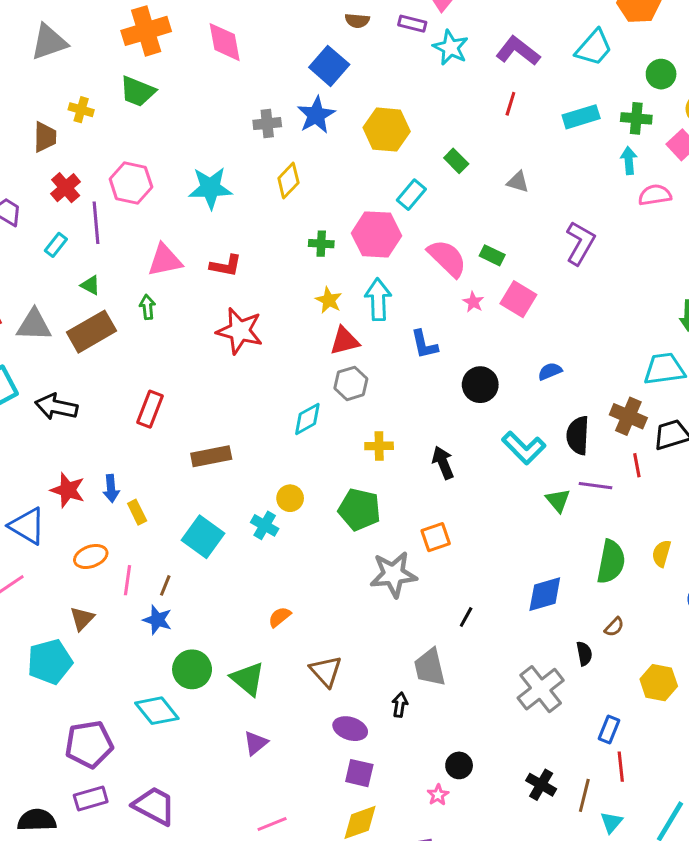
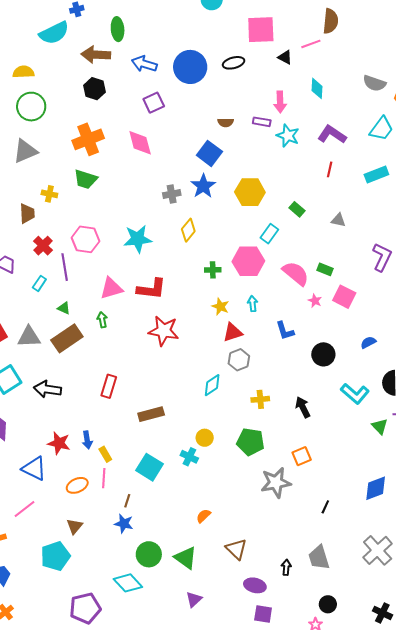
red L-shape: (226, 266) -> (151, 289), size x1.4
cyan arrow: (378, 299) -> (253, 304), size x0.6
pink line: (128, 580) -> (104, 478), moved
gray trapezoid: (430, 667) -> (319, 558), moved

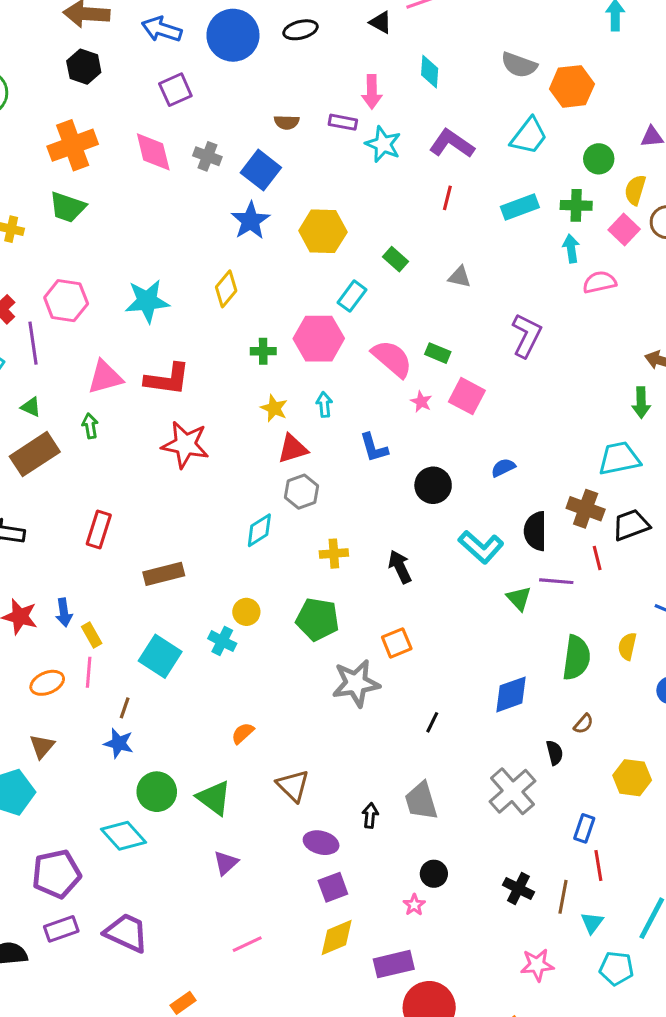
gray cross: (172, 194) -> (207, 156), moved, turned 30
purple square: (263, 614) -> (333, 887), turned -30

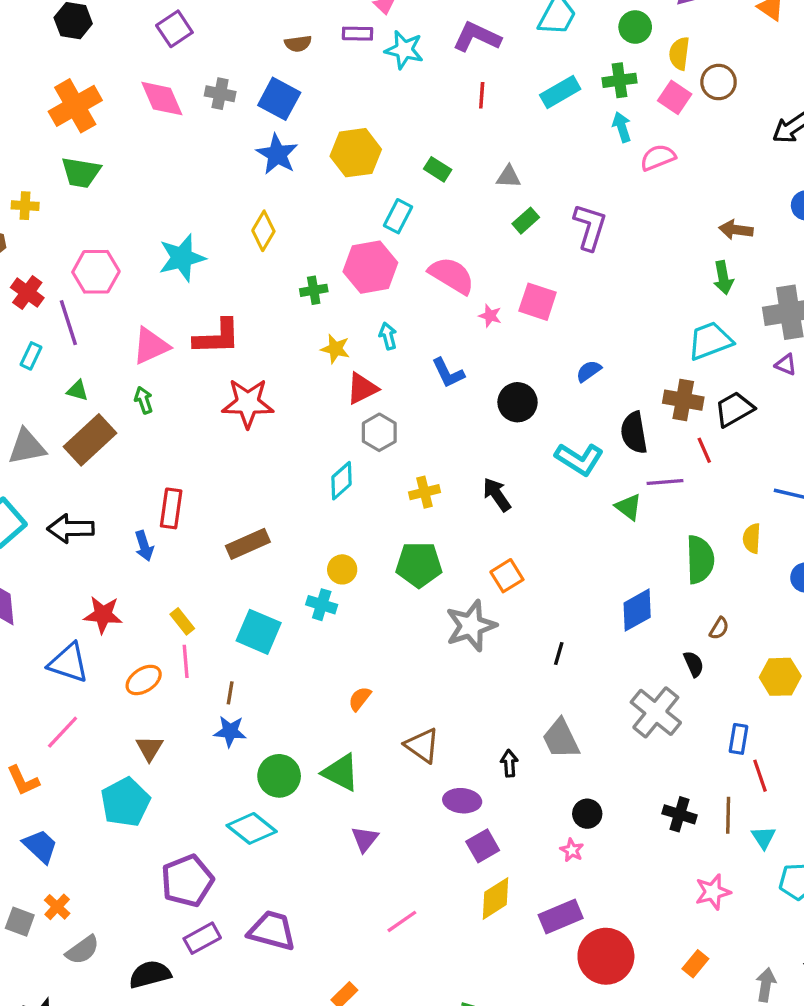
green rectangle: (438, 353) -> (526, 221), moved, turned -55
blue arrow: (64, 612) -> (144, 546), moved

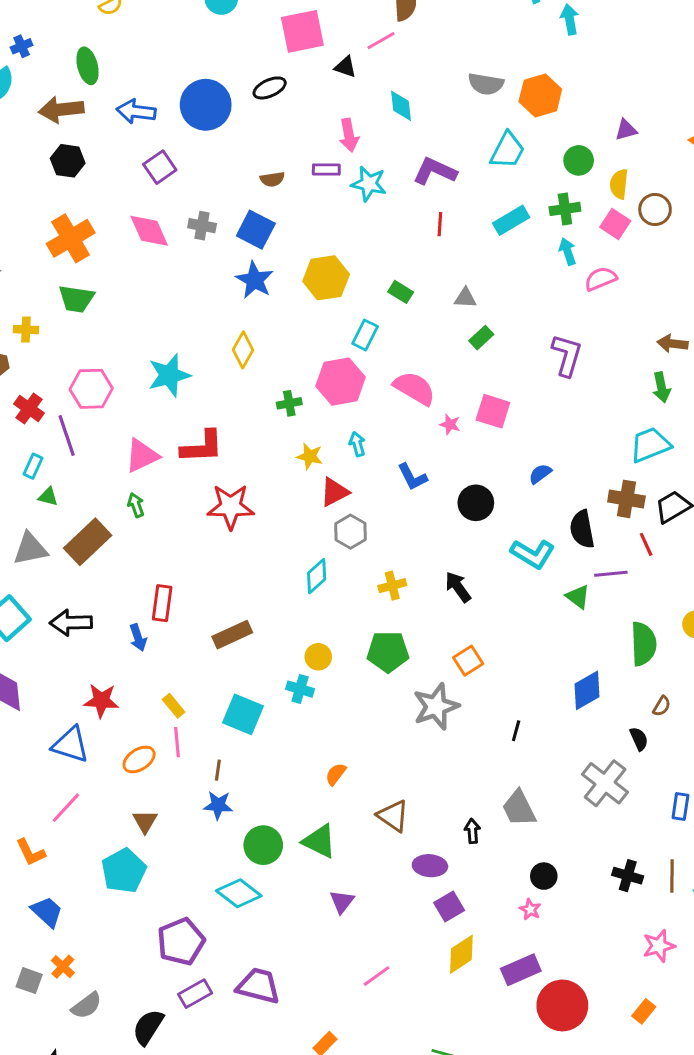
purple L-shape: (590, 227) -> (567, 355), moved
green triangle: (77, 391) -> (48, 497), moved
black semicircle: (150, 974) -> (148, 1027), turned -42

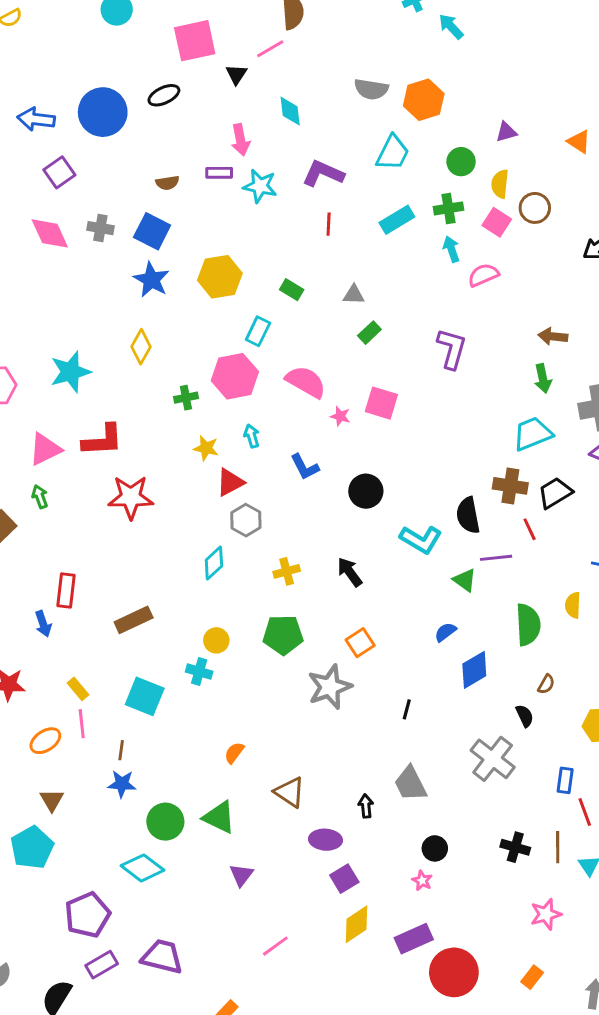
cyan arrow: (570, 19) -> (451, 27), turned -32
black triangle: (345, 67) -> (236, 74), turned 45
blue semicircle: (540, 474) -> (445, 632), moved

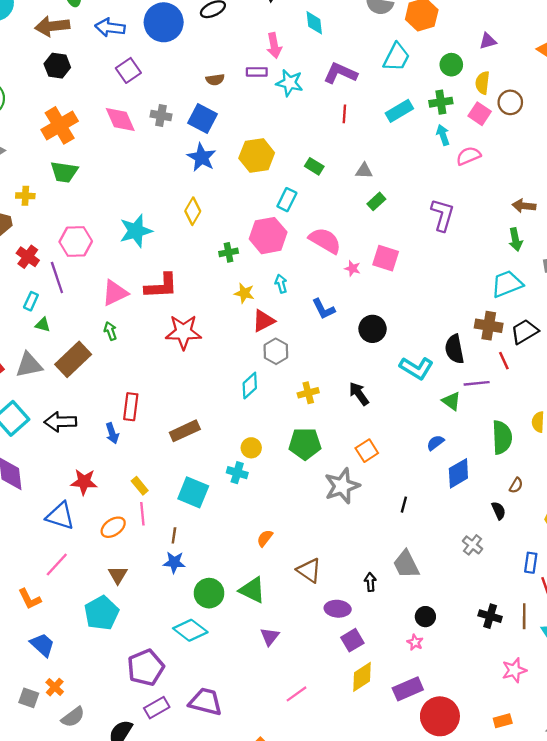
gray cross: (493, 759) -> (473, 545), size x0.6
orange rectangle: (532, 977) -> (503, 721), turned 36

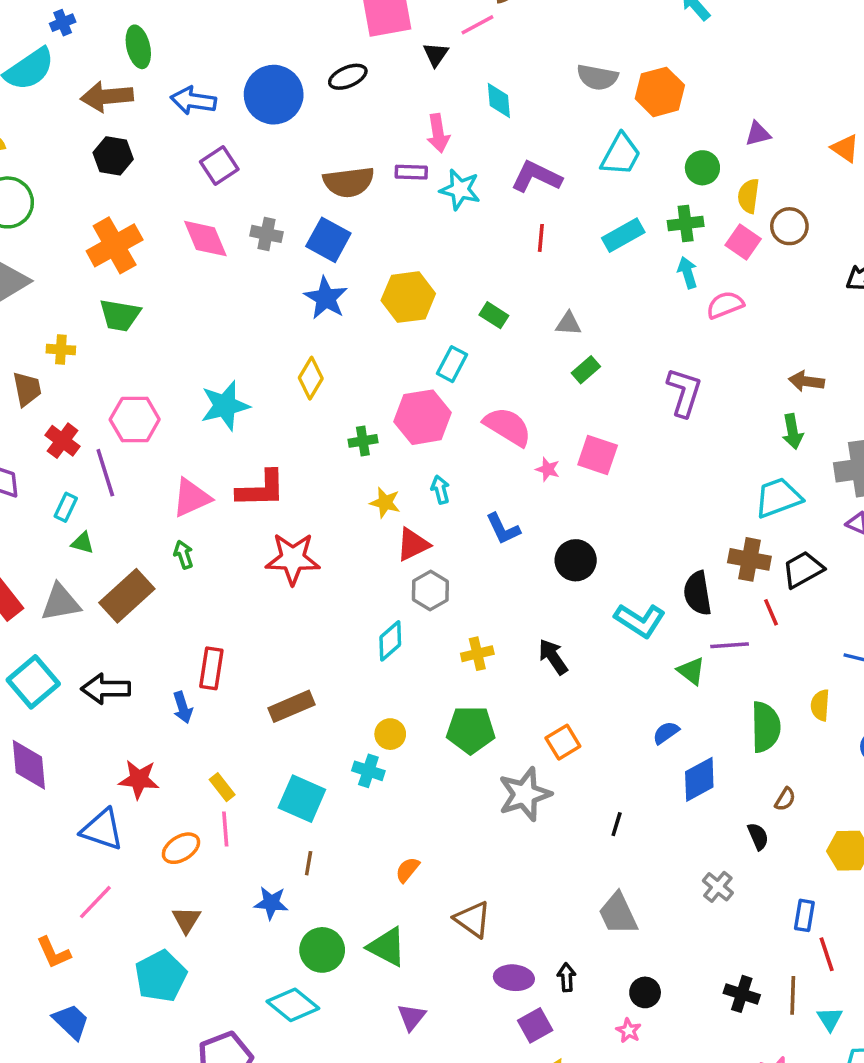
brown semicircle: (215, 80) -> (349, 182), size x1.8
brown line: (174, 535) -> (309, 863), moved
black arrow: (370, 582) -> (567, 977), moved

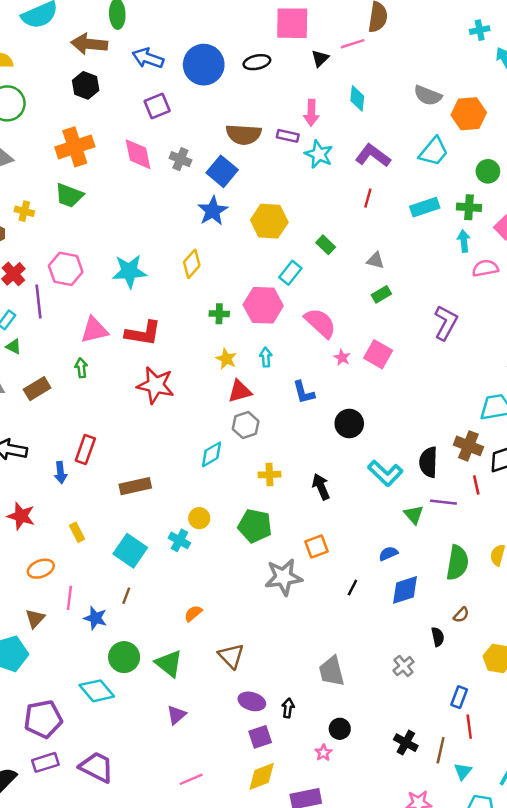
brown rectangle: (127, 596) -> (37, 389), size x0.7
black line: (617, 824) -> (352, 588), moved
pink line: (225, 829) -> (69, 598), moved

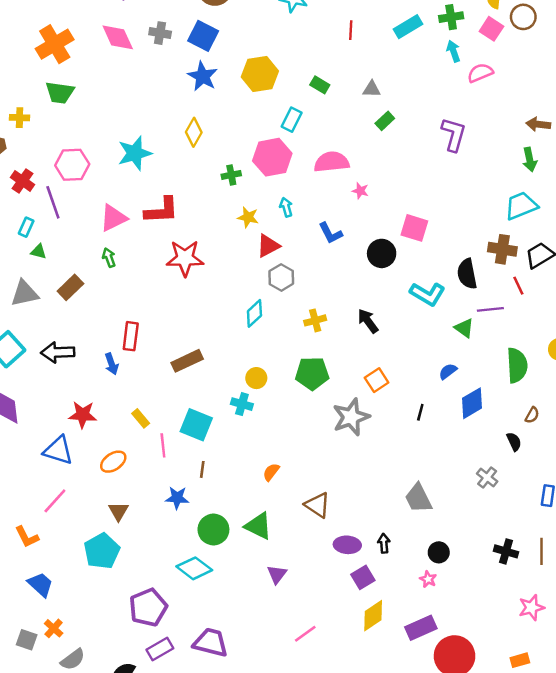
pink semicircle: (320, 323) -> (332, 162), turned -36
pink square: (378, 354) -> (414, 228), moved
pink line: (69, 598) -> (163, 445), moved

